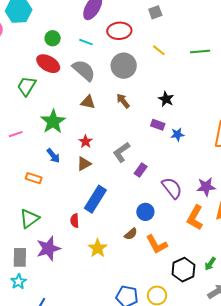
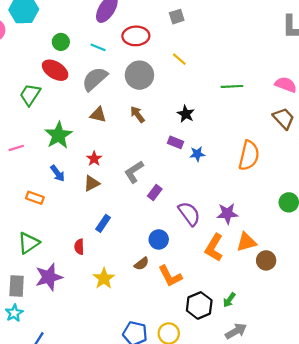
green line: (200, 52) -> (232, 86), moved
gray semicircle: (84, 70) -> (95, 79), turned -85
blue rectangle: (95, 199) -> (103, 223), size x0.6

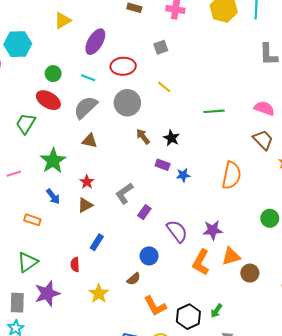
brown arrow: (137, 114) -> (143, 137), moved
orange L-shape: (170, 276) -> (155, 306), moved

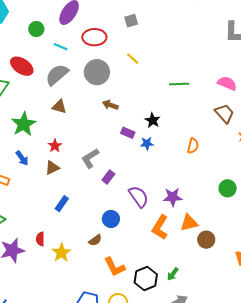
green circle: (53, 74) -> (36, 29), moved
brown arrow: (143, 137) -> (110, 105), turned -35
black star: (171, 138) -> (153, 120), moved
orange semicircle: (231, 175) -> (193, 146), size x0.6
red semicircle: (75, 265) -> (40, 239), moved

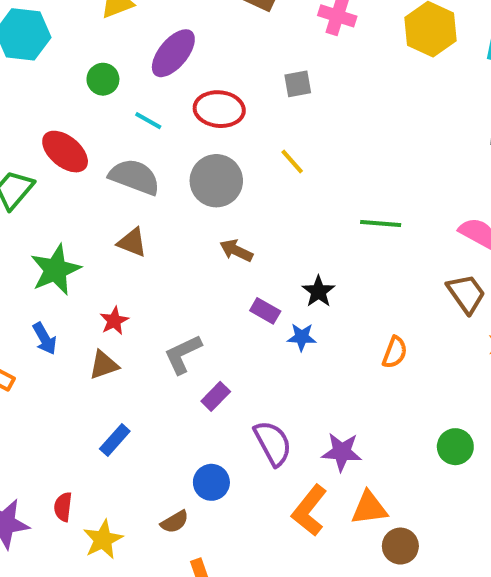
gray semicircle: (57, 75) -> (134, 177), turned 55

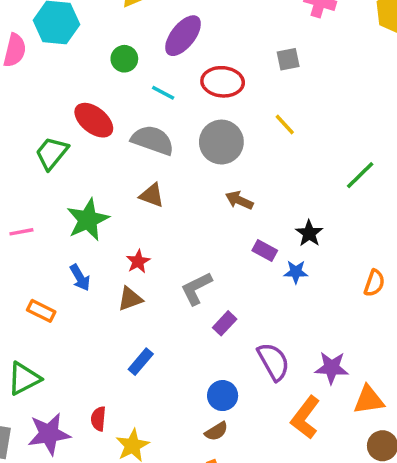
green line: (381, 224) -> (360, 175), turned -48
orange triangle: (369, 508) -> (369, 400), moved
brown semicircle: (175, 522) -> (216, 431), moved

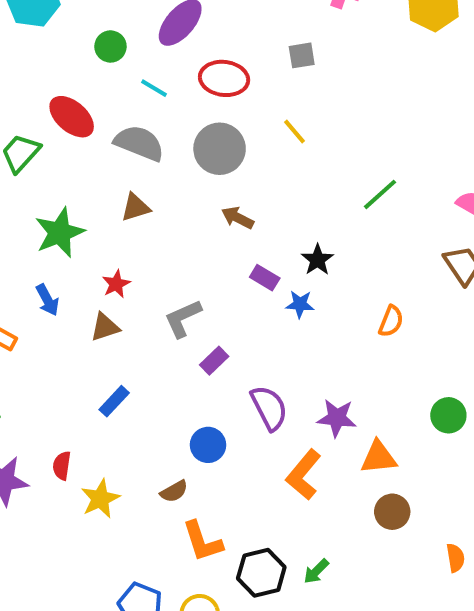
brown triangle: (152, 195) -> (136, 207), turned -40
brown semicircle: (216, 431) -> (174, 491), moved

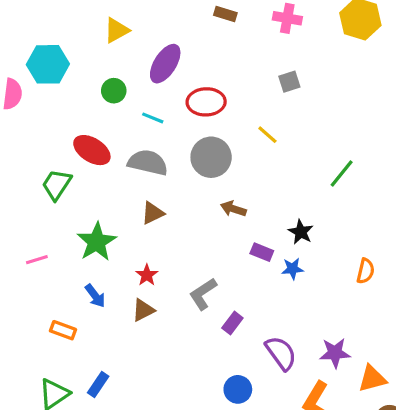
gray square: (302, 55) -> (289, 82), moved
blue rectangle: (114, 401) -> (98, 385), moved

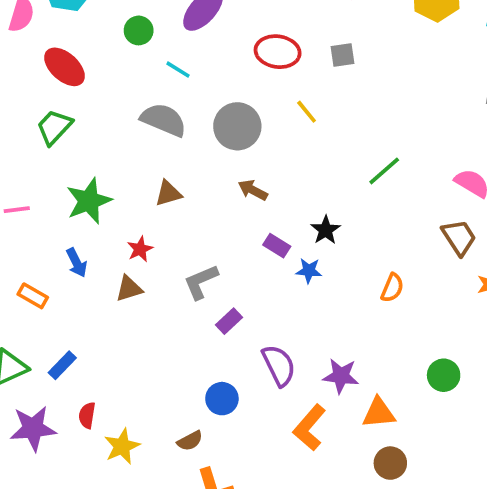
red ellipse: (206, 102) -> (278, 52), moved
red ellipse: (92, 150) -> (64, 67), moved
brown triangle: (153, 213) -> (168, 193), moved

